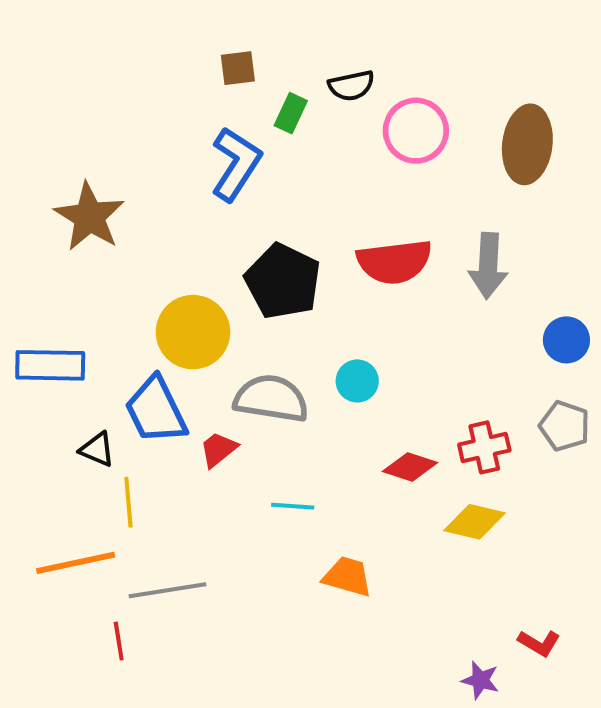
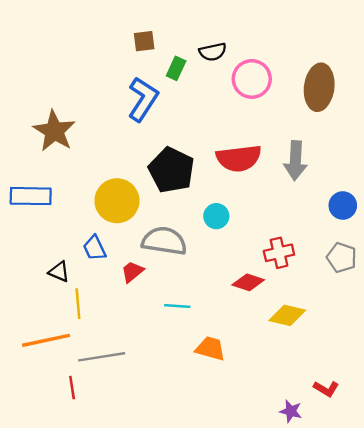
blue rectangle: (50, 365) -> (31, 196), moved
cyan circle: (357, 381) -> (216, 216), moved
blue trapezoid: (156, 410) -> (95, 248), size x0.6
red cross: (484, 447) -> (279, 253), moved

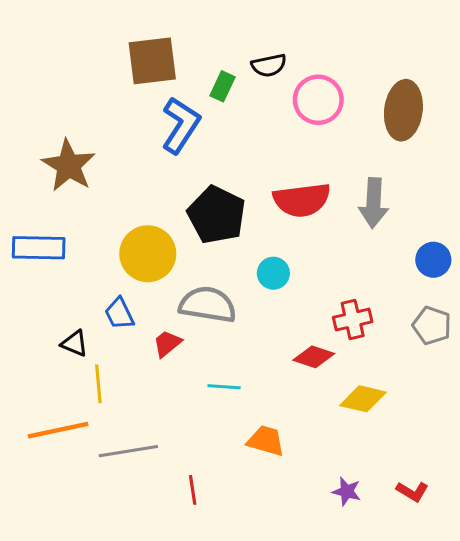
brown square: (144, 41) -> (152, 61), moved, size x1.8
red line: (72, 388) -> (193, 490), moved
purple star: (291, 411) -> (347, 491), moved

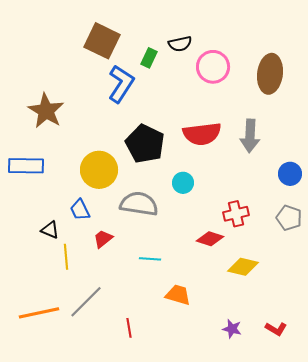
brown square: (152, 61) -> (102, 41), turned 33
red trapezoid: (167, 343) -> (103, 239), moved
orange line: (58, 430) -> (39, 313), moved
gray line: (128, 451) -> (86, 302), turned -36

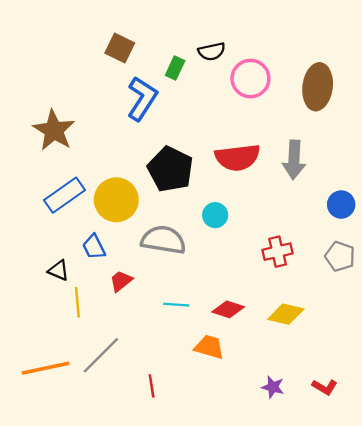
brown square: (102, 41) -> (120, 48), size x0.7
blue rectangle: (26, 166) -> (64, 195), moved, turned -36
red diamond: (210, 239) -> (228, 309), moved

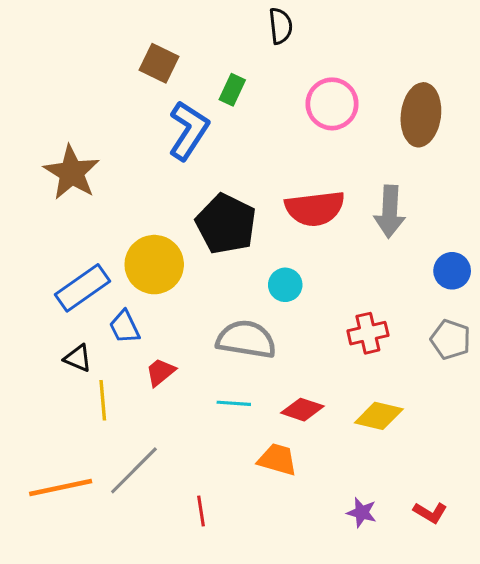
black semicircle: (212, 51) -> (281, 26), moved, turned -84
blue rectangle: (64, 195) -> (82, 288), moved
gray semicircle: (163, 240) -> (246, 339), moved

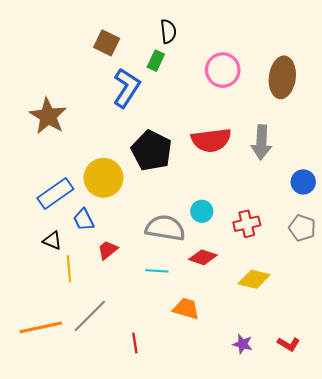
black semicircle: (281, 26) -> (168, 31), moved
cyan circle: (285, 285) -> (202, 211), moved
red diamond: (302, 410) -> (203, 257), moved

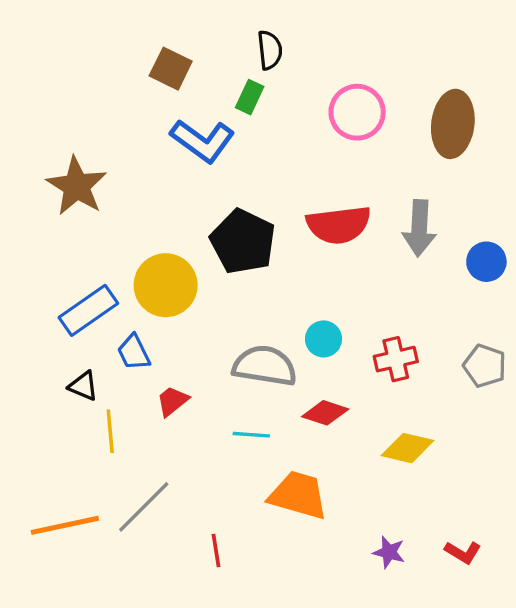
blue L-shape: (126, 88) -> (203, 141), turned 93
blue circle: (303, 182) -> (486, 262), moved
orange trapezoid: (186, 309) -> (298, 495), size x1.4

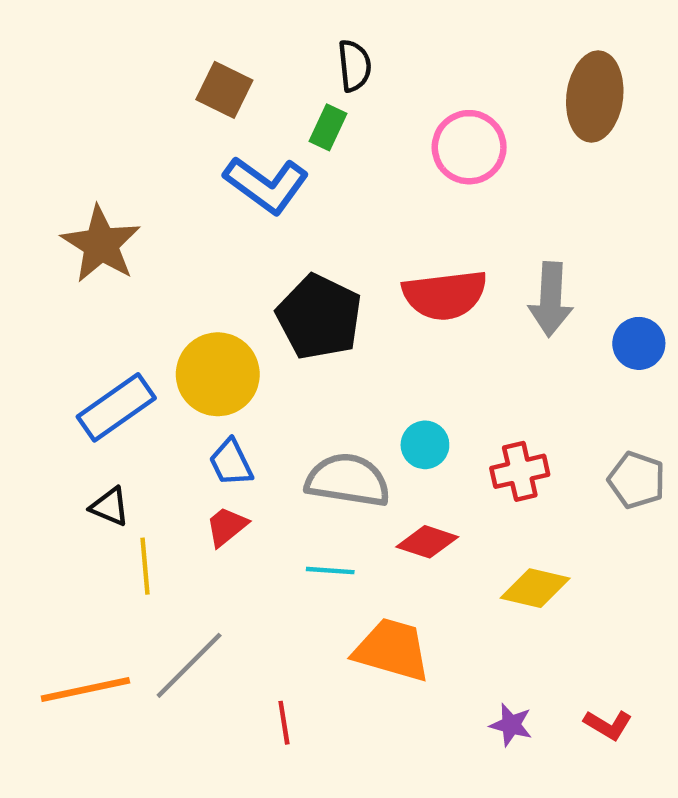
brown ellipse: (453, 124) -> (595, 97), moved
blue trapezoid: (134, 352) -> (231, 462), moved

